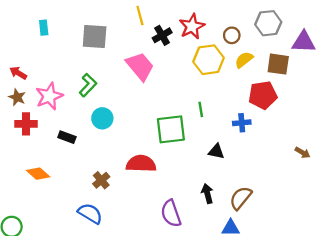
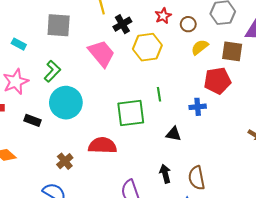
red star: (192, 26) -> (163, 16), moved, size x0.7
cyan rectangle: (44, 28) -> (19, 44), moved, turned -56
yellow hexagon: (209, 60) -> (147, 47), moved
cyan circle: (102, 118) -> (66, 103), size x1.6
brown semicircle: (241, 198) -> (197, 178), turned -50

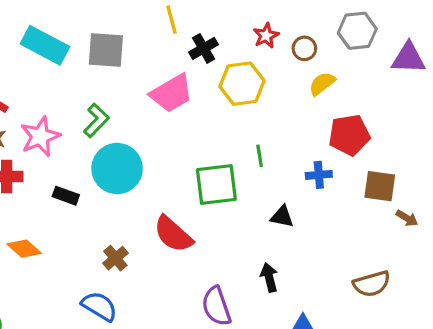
cyan rectangle: (19, 44) -> (45, 45), moved, size x2.0
brown square: (232, 51) -> (380, 186), moved
pink trapezoid: (101, 53) -> (171, 93), turned 100
red semicircle: (102, 145) -> (173, 234), turned -140
brown semicircle: (197, 178) -> (372, 284), moved, turned -95

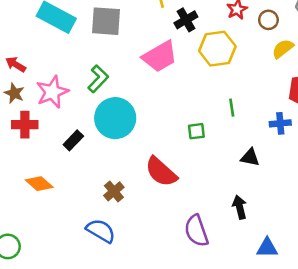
green square: (216, 185) -> (196, 131), size x0.5
black rectangle: (66, 196) -> (73, 140), turned -66

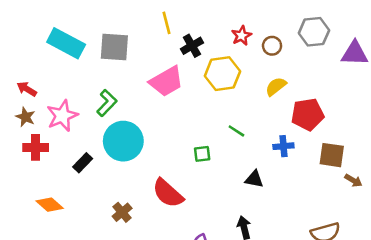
yellow semicircle: (283, 49) -> (276, 86), moved
green line: (232, 108) -> (236, 131), turned -48

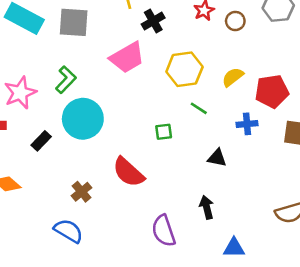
yellow hexagon: (222, 74) -> (184, 69), moved
yellow semicircle: (276, 86) -> (233, 77), moved

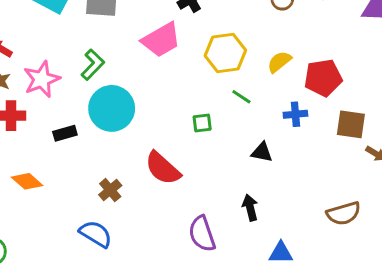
black rectangle: (41, 141) -> (65, 133), turned 30

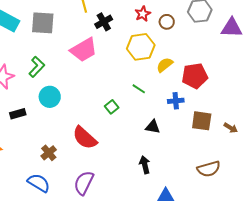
yellow hexagon: (225, 53) -> (141, 47), moved
cyan circle: (112, 108) -> (50, 97), size x0.7
green square: (202, 123) -> (112, 107), turned -32
brown square: (351, 124) -> (202, 121), moved
purple semicircle: (202, 234) -> (84, 183), moved, turned 45

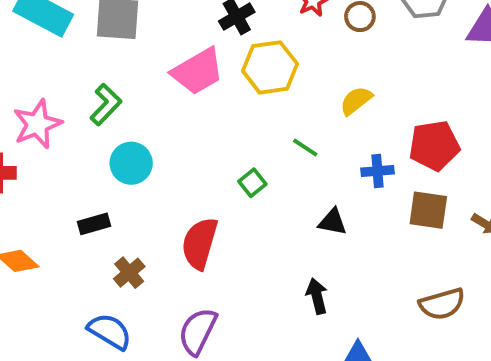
yellow hexagon: (141, 47) -> (270, 67), moved
red pentagon: (195, 76) -> (434, 146), moved
black rectangle: (18, 114) -> (94, 224), moved
red semicircle: (85, 138) -> (200, 243), turned 64

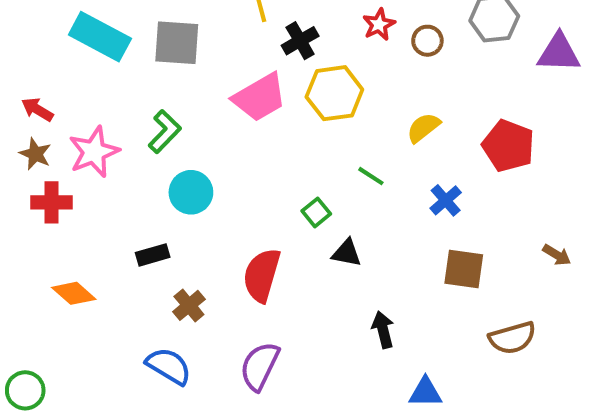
red pentagon: (434, 146) -> (508, 146), moved, turned 30
blue cross: (378, 171) -> (446, 200), turned -36
brown square: (428, 210) -> (464, 269), moved
black triangle: (333, 222) -> (347, 253), moved

